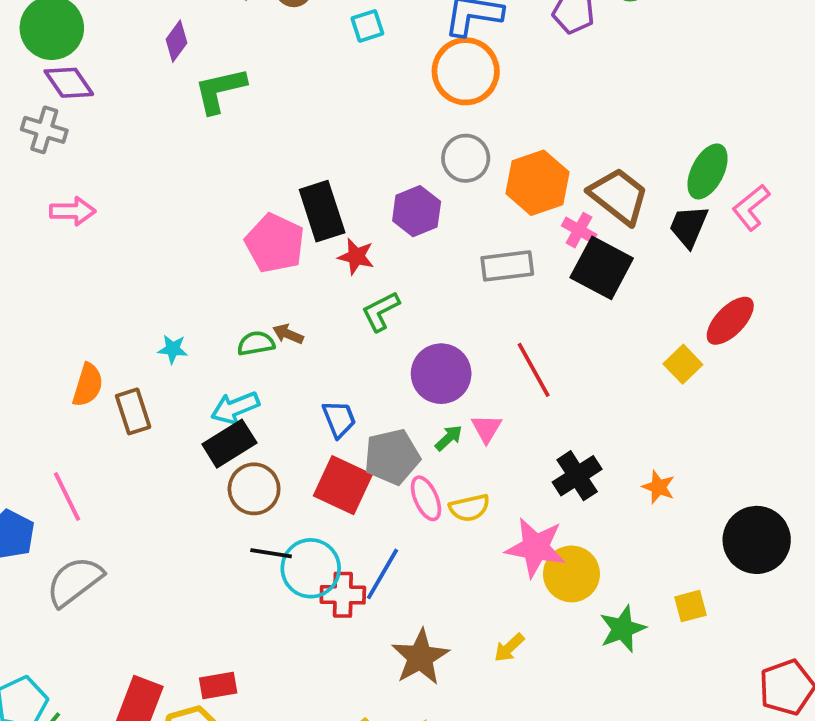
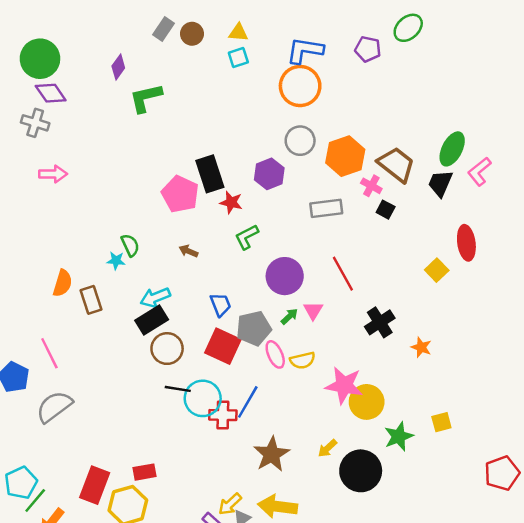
black square: (602, 268) -> (386, 210), size x0.5
red ellipse: (730, 321) -> (466, 243), turned -52
green semicircle: (256, 343) -> (130, 245), moved, turned 75
black cross: (577, 476) -> (380, 322), moved
black circle: (757, 540) -> (361, 471), moved

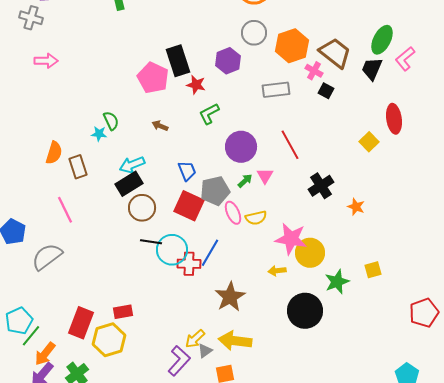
pink line: (49, 353) -> (65, 210), moved
yellow arrow: (327, 448) -> (277, 271), moved, turned 36

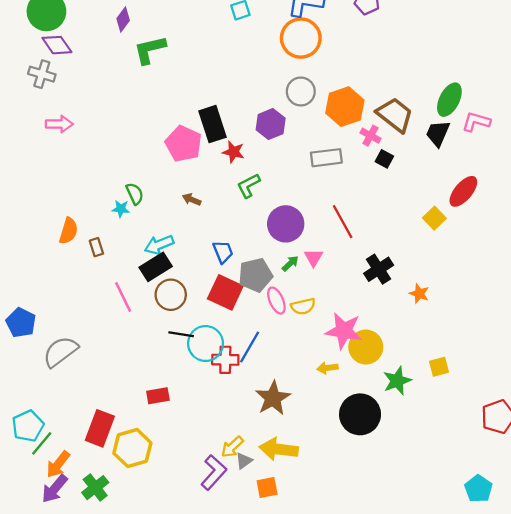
pink L-shape: (405, 59) -> (476, 122), turned 55
red ellipse: (394, 119) -> (463, 191), turned 48
brown rectangle: (78, 167) -> (96, 247), size x0.7
pink line: (65, 210) -> (123, 297), moved
red rectangle: (123, 312) -> (158, 396), moved

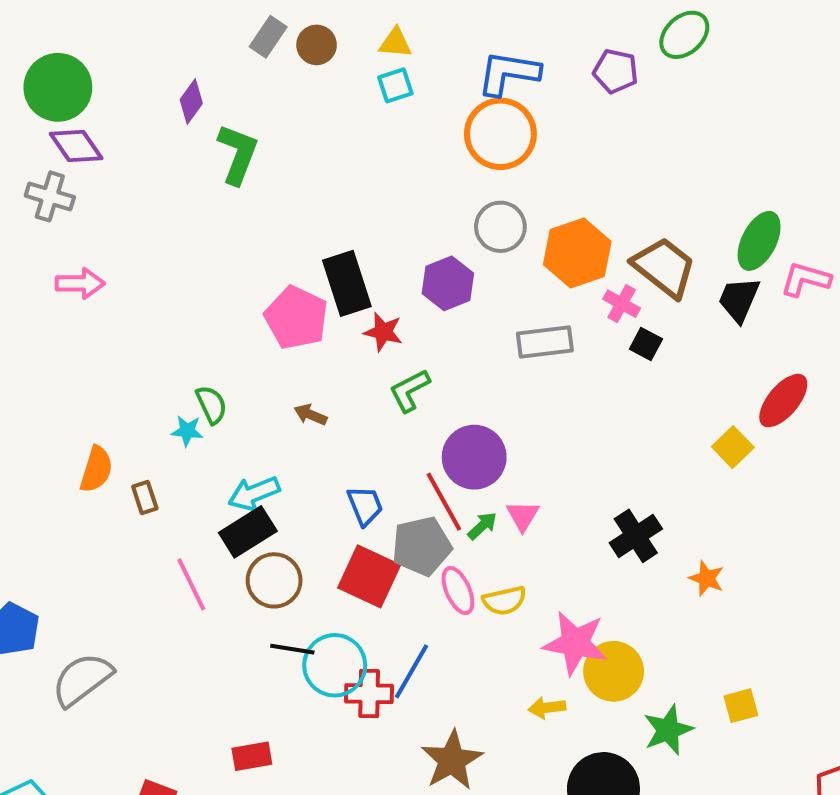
green L-shape: (150, 50) -> (238, 154), turned 124
red line: (343, 222) -> (444, 502), moved

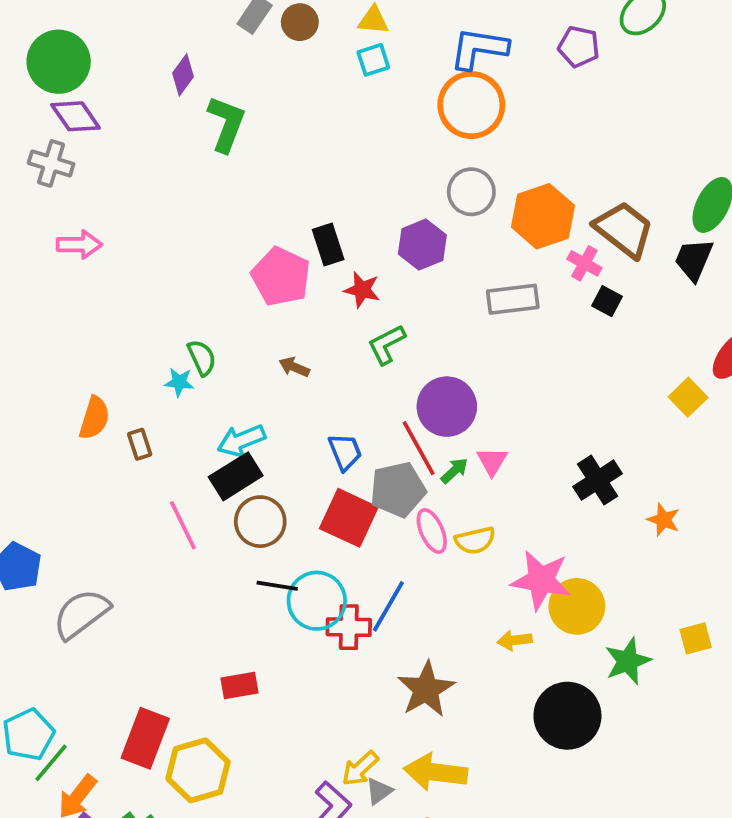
black rectangle: (347, 283) -> (328, 245), size x0.7

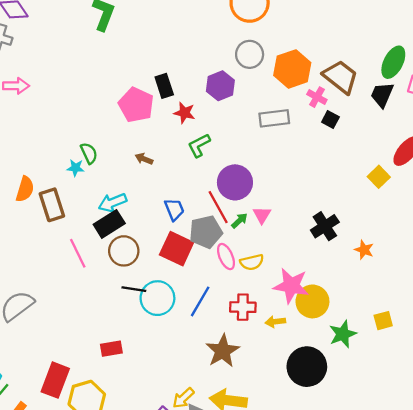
brown rectangle: (140, 444) -> (52, 205), size x1.8
red cross: (349, 627) -> (243, 307), moved

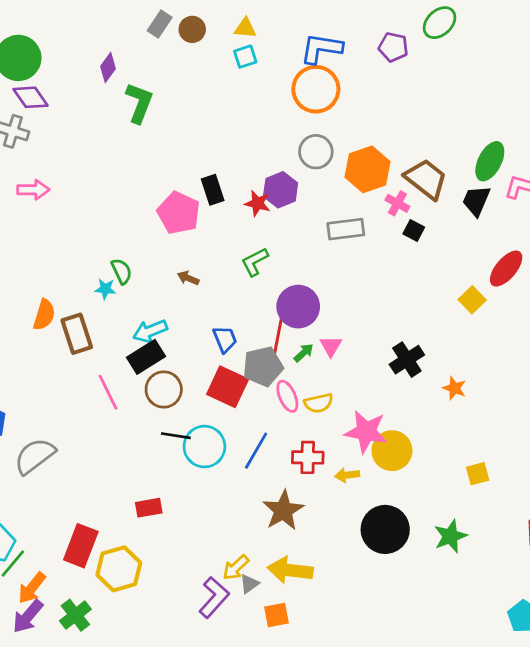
red star: (184, 113) -> (257, 203), moved
red line: (218, 207) -> (278, 336), turned 40
green star: (343, 334) -> (450, 536), moved

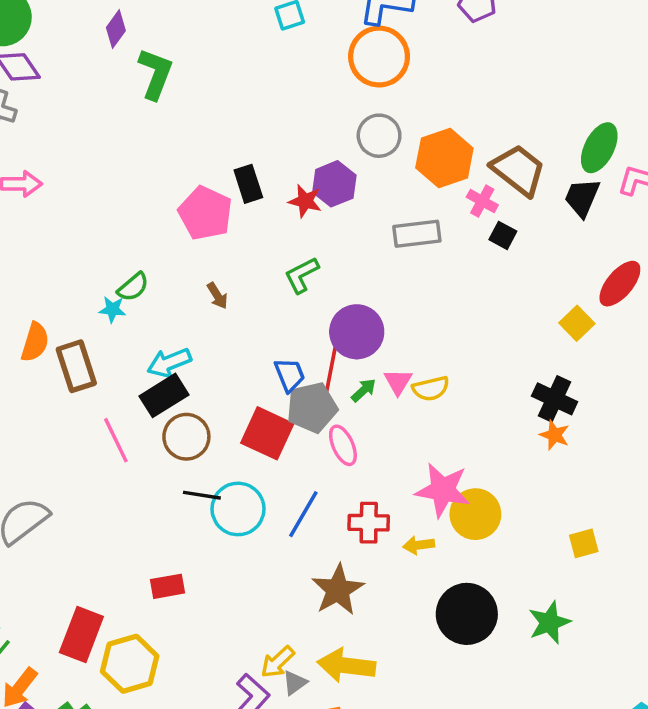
green semicircle: (122, 271) -> (133, 287), turned 75
brown arrow: (188, 278) -> (217, 296), turned -145
blue trapezoid: (225, 339) -> (290, 375), moved
black cross: (407, 360) -> (555, 399), moved, turned -32
yellow semicircle: (319, 403) -> (431, 389), moved

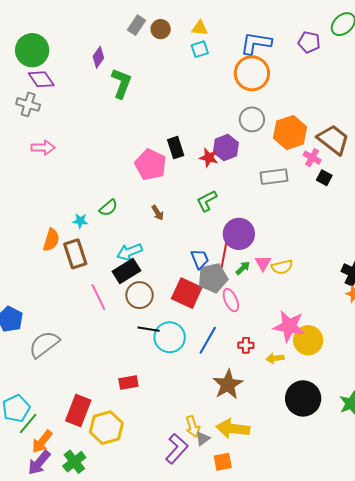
cyan star: (112, 309) -> (80, 221), moved
red cross: (369, 523) -> (246, 345), size x0.7
yellow arrow: (278, 662) -> (193, 427), turned -65

